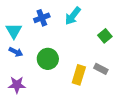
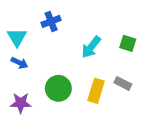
cyan arrow: (73, 16) -> (91, 47), moved
green square: (105, 36) -> (128, 43), turned -32
green circle: (48, 59) -> (58, 88), moved

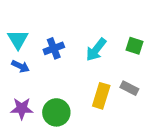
blue cross: (51, 21) -> (54, 48), moved
green circle: (58, 88) -> (56, 112), moved

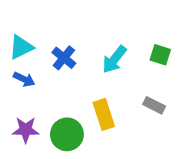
cyan triangle: (18, 39) -> (21, 47), turned 35
blue cross: (54, 48) -> (64, 58), turned -30
yellow rectangle: (101, 96) -> (104, 114), moved, turned -35

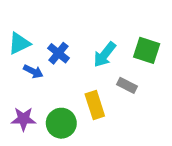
green square: (160, 55) -> (147, 50), size x1.4
blue arrow: (24, 79) -> (33, 71), moved
gray rectangle: (154, 105) -> (127, 85), moved

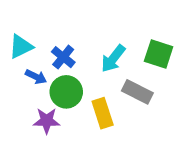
gray rectangle: (127, 85) -> (137, 92), size x1.4
purple star: (23, 119) -> (47, 121), moved
green circle: (61, 123) -> (66, 92), moved

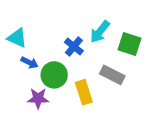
cyan triangle: (21, 46) -> (17, 38), turned 50
blue cross: (63, 57) -> (74, 47), moved
cyan arrow: (113, 59) -> (100, 32), moved

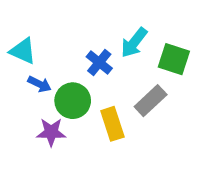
gray rectangle: (112, 75) -> (151, 101), turned -70

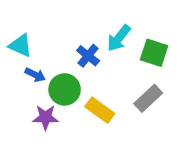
gray rectangle: (151, 101) -> (148, 98), moved
yellow rectangle: (112, 124) -> (100, 110), turned -36

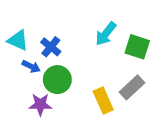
blue cross: (88, 56) -> (51, 47), moved
yellow rectangle: (100, 110) -> (103, 101), moved, turned 30

